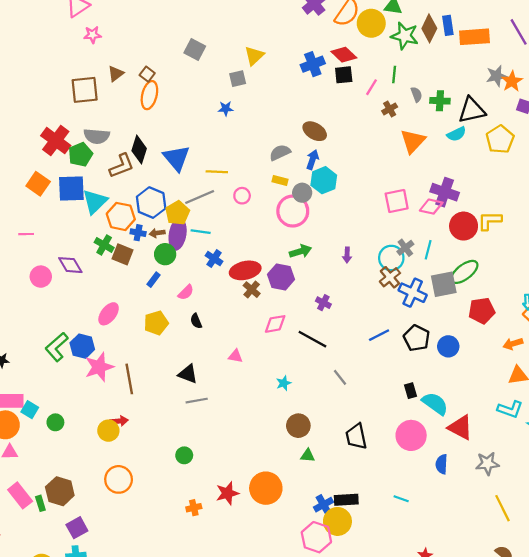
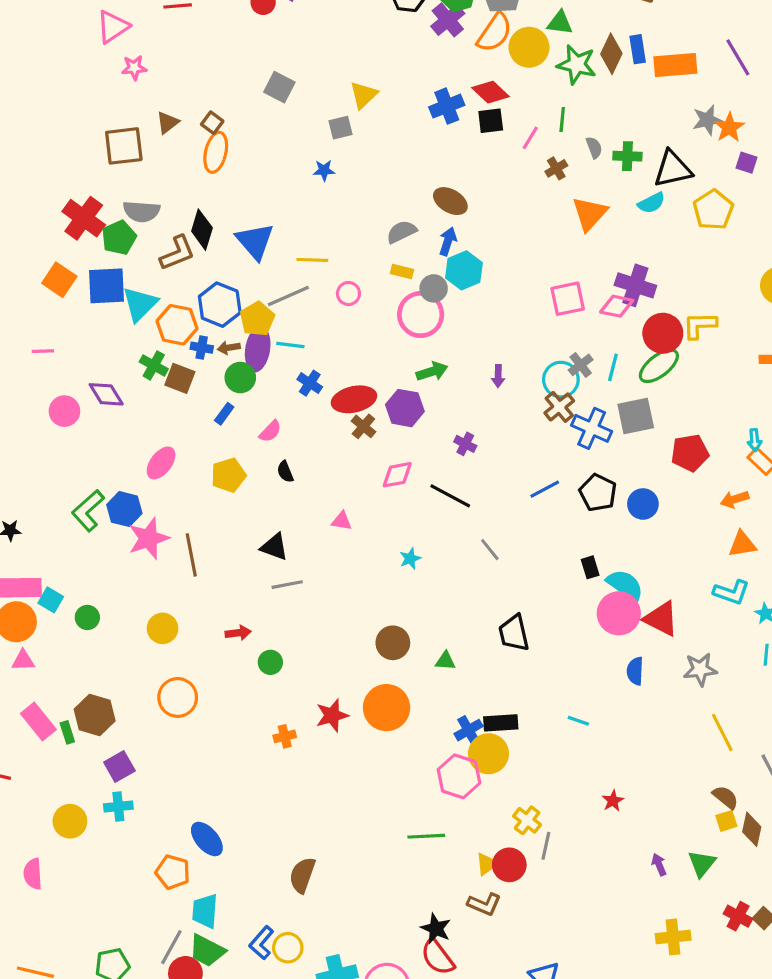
green ellipse: (464, 272) -> (659, 366), moved
red arrow: (119, 421) -> (238, 633), moved
brown circle: (298, 426) -> (393, 643), moved
pink circle: (411, 435) -> (619, 613), moved

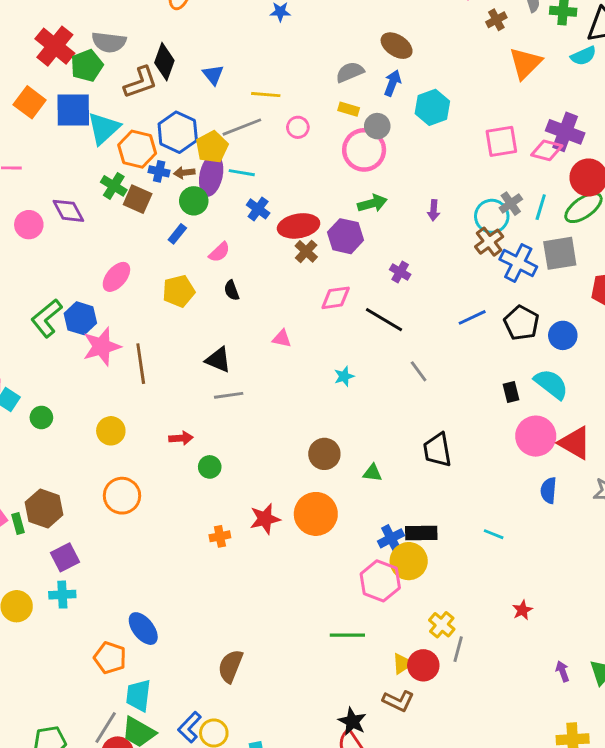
blue triangle: (255, 241) -> (213, 75), size x0.6
cyan hexagon: (464, 270) -> (432, 107), moved
cyan semicircle: (625, 585) -> (551, 384), moved

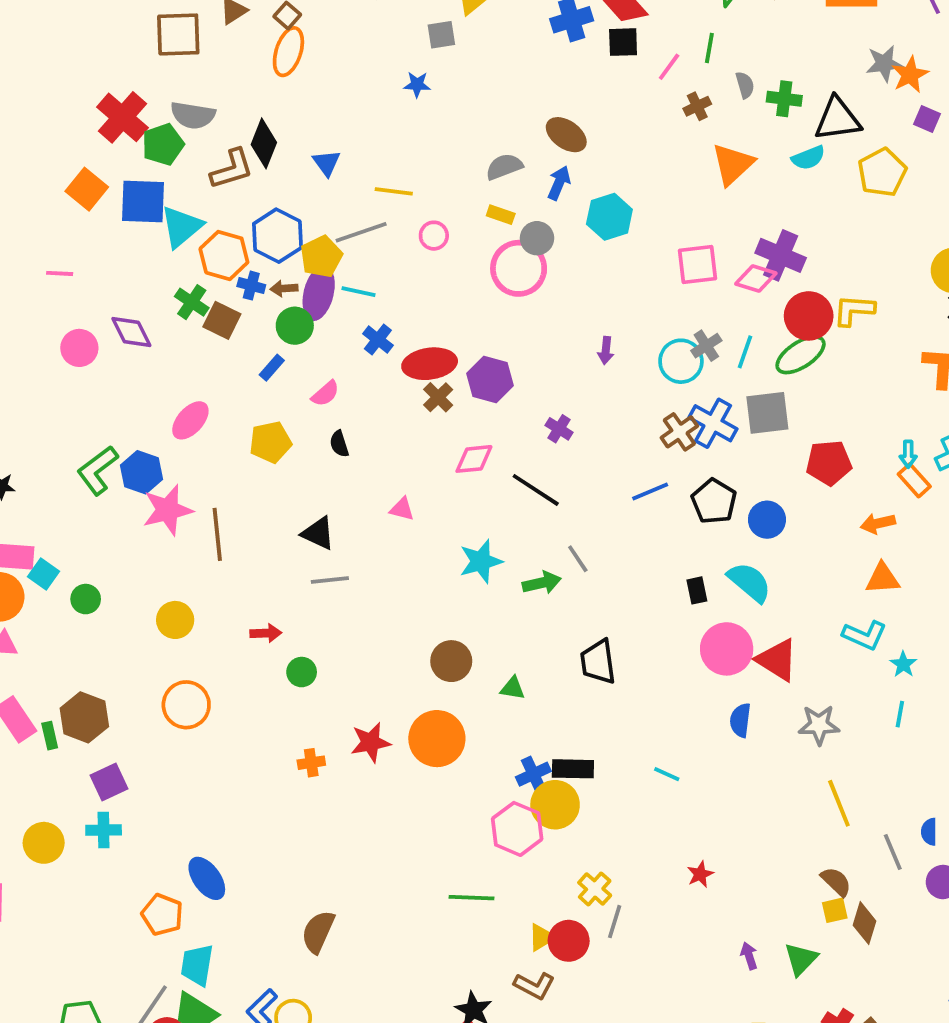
green arrow: (372, 203) -> (542, 583), moved
brown cross: (489, 242) -> (679, 432), moved
cyan star: (344, 376) -> (481, 561), size x1.6

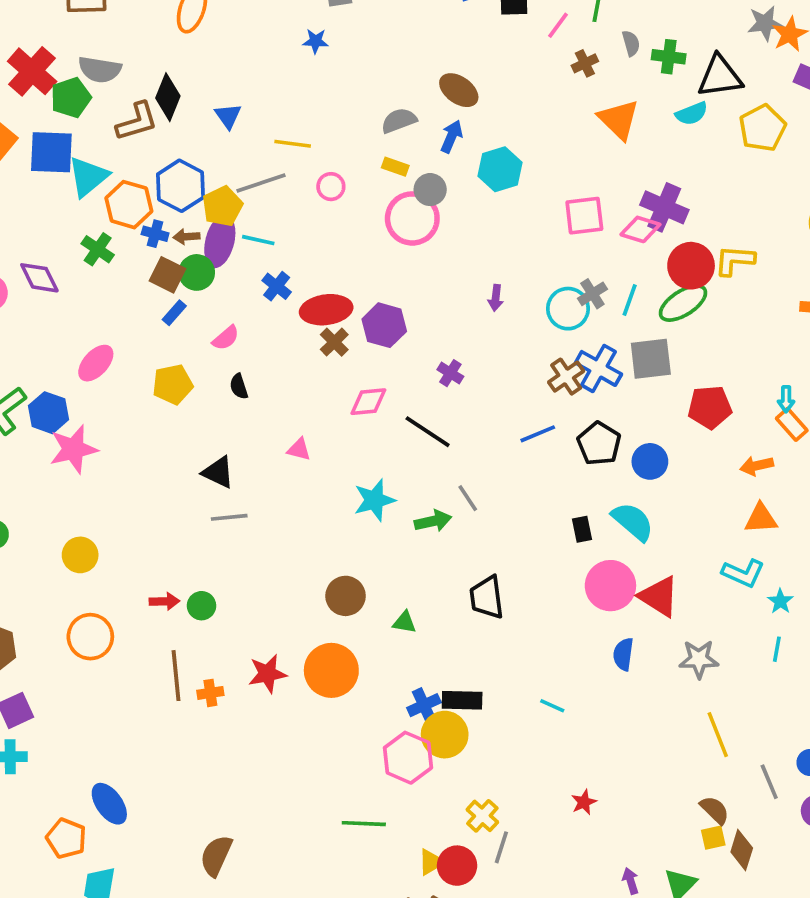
orange triangle: (733, 164) -> (619, 119), turned -33
brown square: (222, 320) -> (168, 275), moved
brown line: (217, 534) -> (176, 676), moved
red arrow: (266, 633) -> (164, 601), moved

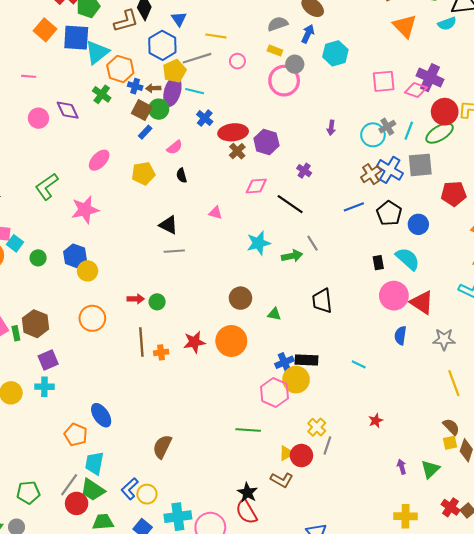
blue hexagon: (181, 186) -> (162, 45), moved
blue hexagon: (48, 413) -> (75, 256), moved

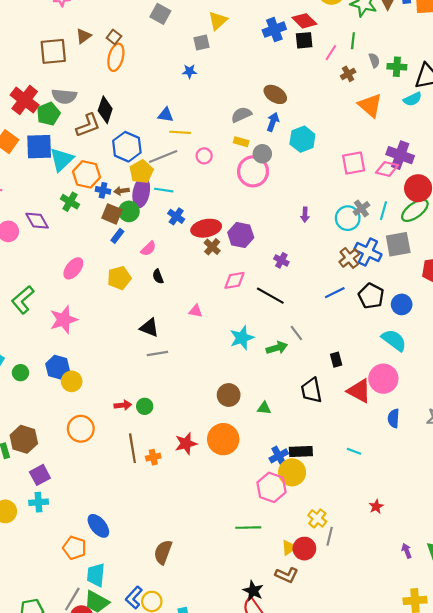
blue triangle: (179, 19) -> (166, 115), moved, turned -42
black rectangle: (378, 263) -> (336, 360), moved
red triangle: (422, 302) -> (359, 391), moved

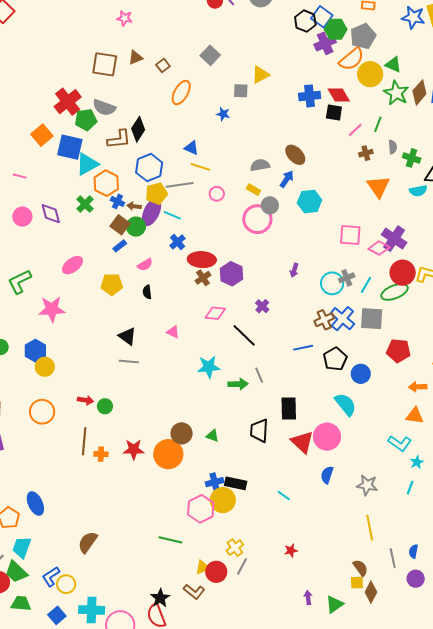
orange ellipse: (116, 57) -> (181, 93), moved
black rectangle: (336, 360) -> (289, 408), size x1.6
brown circle: (229, 395) -> (182, 433), moved

